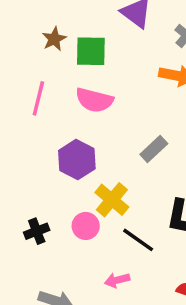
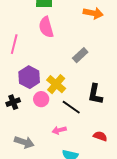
pink line: (38, 98) -> (14, 44), moved
pink semicircle: (94, 100) -> (46, 27), turned 60
purple hexagon: (77, 160) -> (29, 77), moved

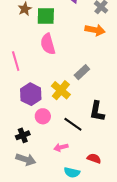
pink line: (14, 44) -> (16, 61), turned -30
yellow cross: (56, 84) -> (61, 90), moved
black cross: (13, 102) -> (23, 135), moved
red semicircle: (100, 136) -> (94, 158), moved

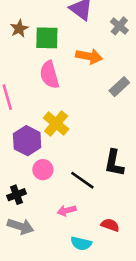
orange arrow: (95, 30) -> (89, 56), moved
gray rectangle: (82, 72) -> (119, 87), moved
yellow cross: (61, 90) -> (56, 124), moved

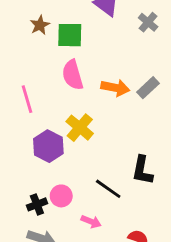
orange arrow: (89, 56) -> (115, 88), moved
pink circle: (43, 170) -> (61, 196), moved
pink arrow: (67, 211) -> (91, 222), turned -144

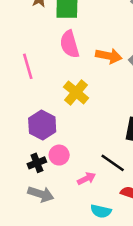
purple hexagon: (48, 146) -> (42, 125), moved
black line: (108, 189) -> (113, 163), moved
pink arrow: (91, 222) -> (87, 179), turned -48

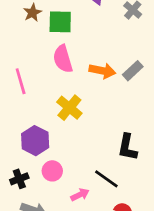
black cross: (37, 163) -> (19, 179), moved

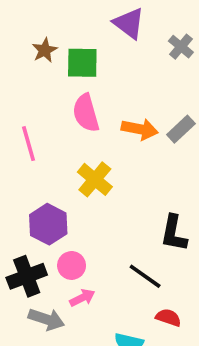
black cross: (19, 179) -> (27, 276), size x1.5
pink arrow: (80, 195) -> (82, 298), moved

